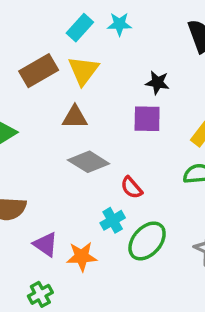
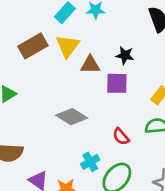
brown triangle: (75, 117) -> (90, 65), moved
red semicircle: (132, 188) -> (121, 137), moved

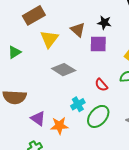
yellow triangle: (68, 46) -> (49, 39), moved
brown triangle: (90, 65) -> (78, 30), turned 42

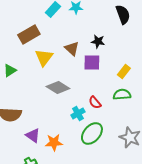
cyan cross: (78, 104) -> (78, 113), moved

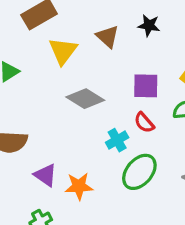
purple square: (92, 62) -> (146, 86), moved

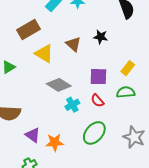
yellow triangle: (63, 51) -> (44, 54), turned -36
cyan cross: (117, 140) -> (72, 105), moved

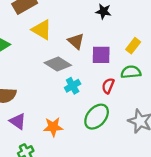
brown triangle: (73, 44) -> (76, 41), moved
red semicircle: (97, 101) -> (108, 86), moved, turned 64
purple triangle: (33, 135) -> (18, 121), moved

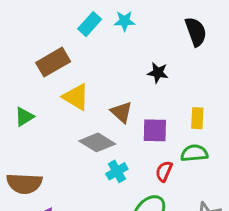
yellow rectangle: (133, 46) -> (197, 118), turned -35

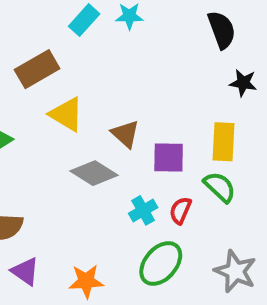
black star: (158, 73) -> (243, 83), moved
yellow rectangle: (197, 118) -> (224, 142), size x1.4
green semicircle: (194, 153) -> (220, 187), turned 48
cyan cross: (117, 171) -> (143, 210), moved

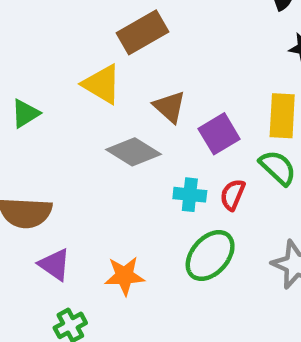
brown rectangle: (37, 69) -> (142, 32), moved
purple square: (169, 157) -> (219, 134), turned -32
cyan cross: (143, 210) -> (190, 195), turned 36

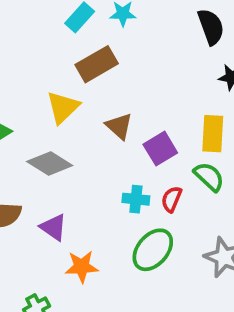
yellow triangle: (102, 84) -> (63, 107), turned 45
gray diamond: (133, 152) -> (50, 164), moved
purple triangle: (55, 265) -> (53, 227), moved

